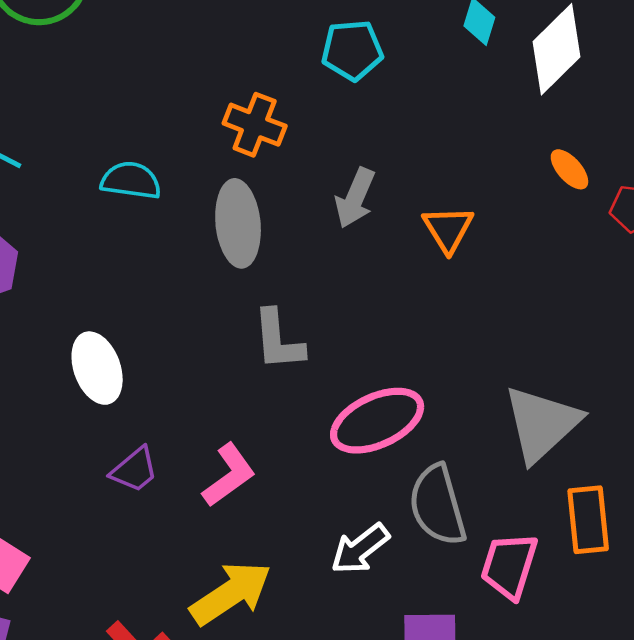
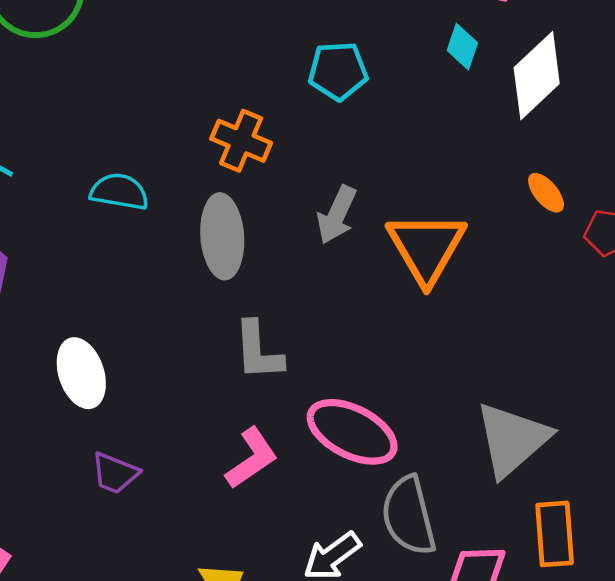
orange triangle: (448, 229) -> (426, 247), size x1.6
pink ellipse: (377, 421) -> (352, 432), turned 50
purple trapezoid: (134, 470) -> (115, 473), turned 60
pink L-shape: (229, 475) -> (252, 458), moved

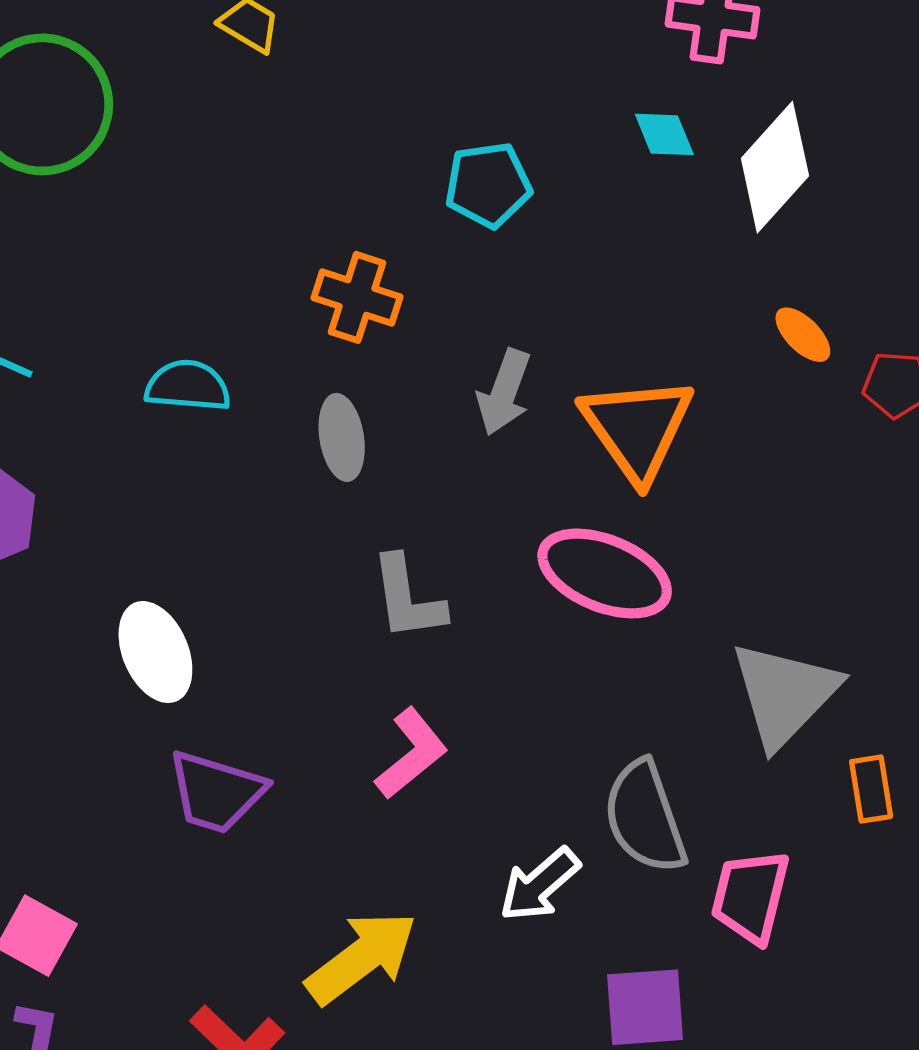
cyan diamond: (462, 47) -> (664, 134), turned -36
gray ellipse: (222, 236) -> (342, 437), size x0.7
pink ellipse: (352, 432) -> (605, 573), moved
purple trapezoid: (115, 473) -> (216, 792), size x1.4
orange rectangle: (555, 534) -> (871, 789), moved, size x0.7

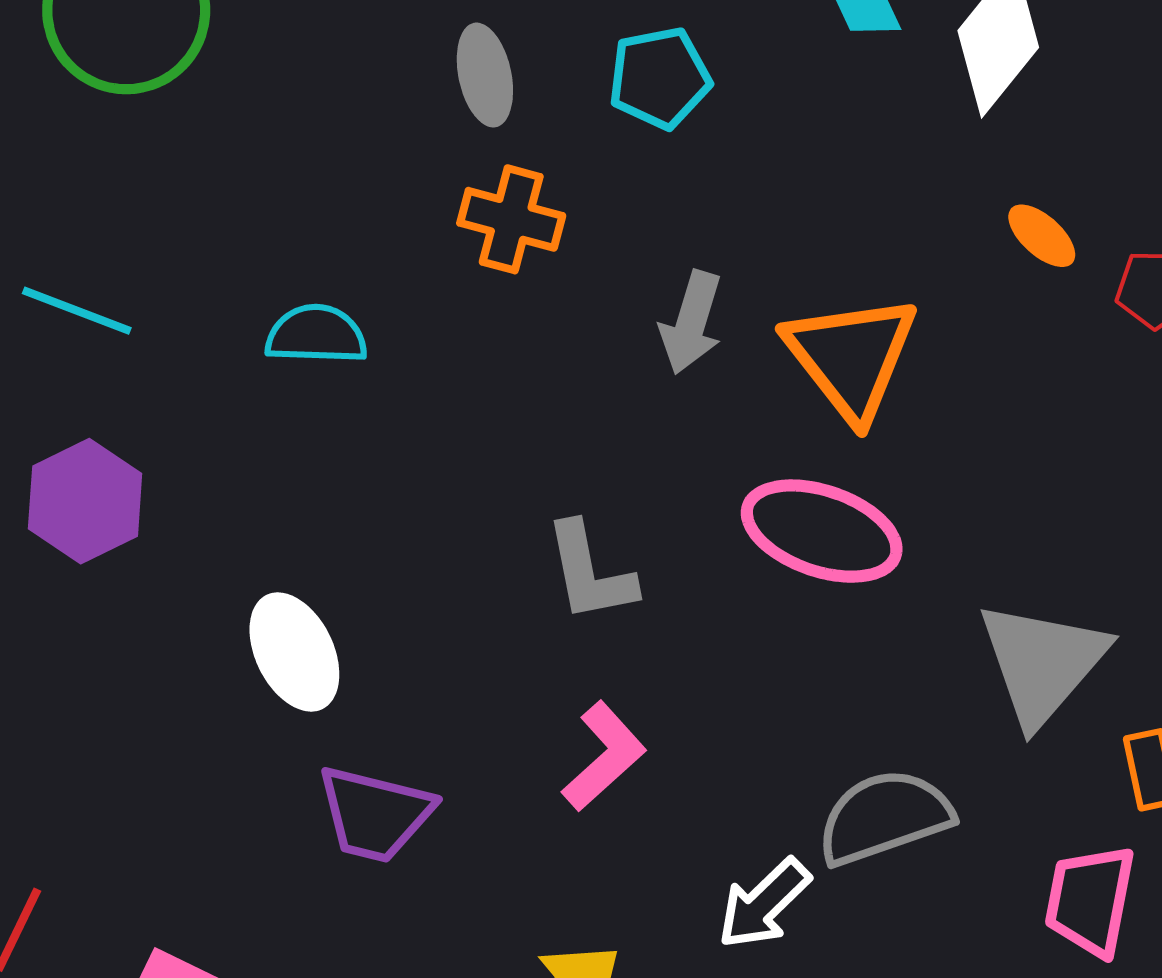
gray ellipse: (342, 437) -> (485, 75), moved
gray semicircle: (645, 817) -> (884, 817), turned 93
pink trapezoid: (750, 896) -> (1090, 900), moved

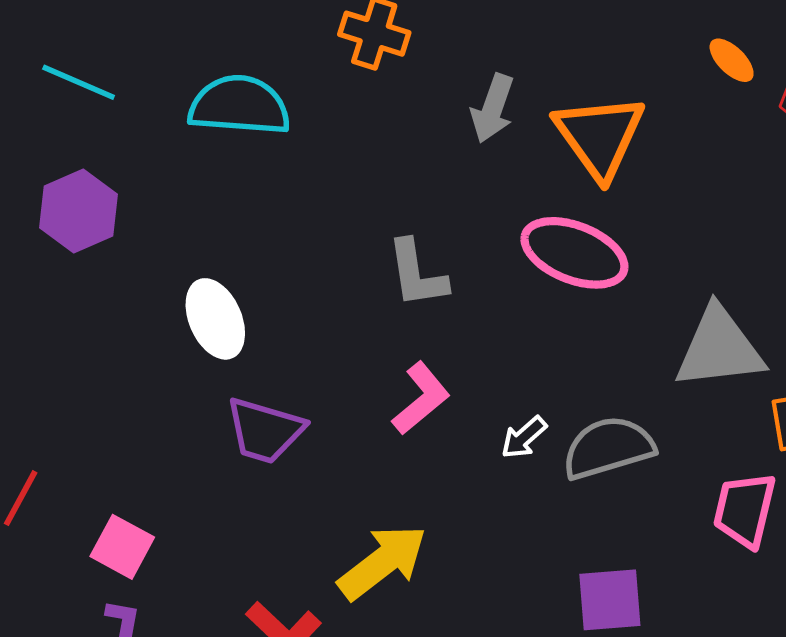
cyan semicircle: (316, 335) -> (239, 106), size x1.5
gray triangle: (1042, 663) -> (719, 348), turned 40
white arrow: (764, 904) -> (524, 437), moved, size x0.7

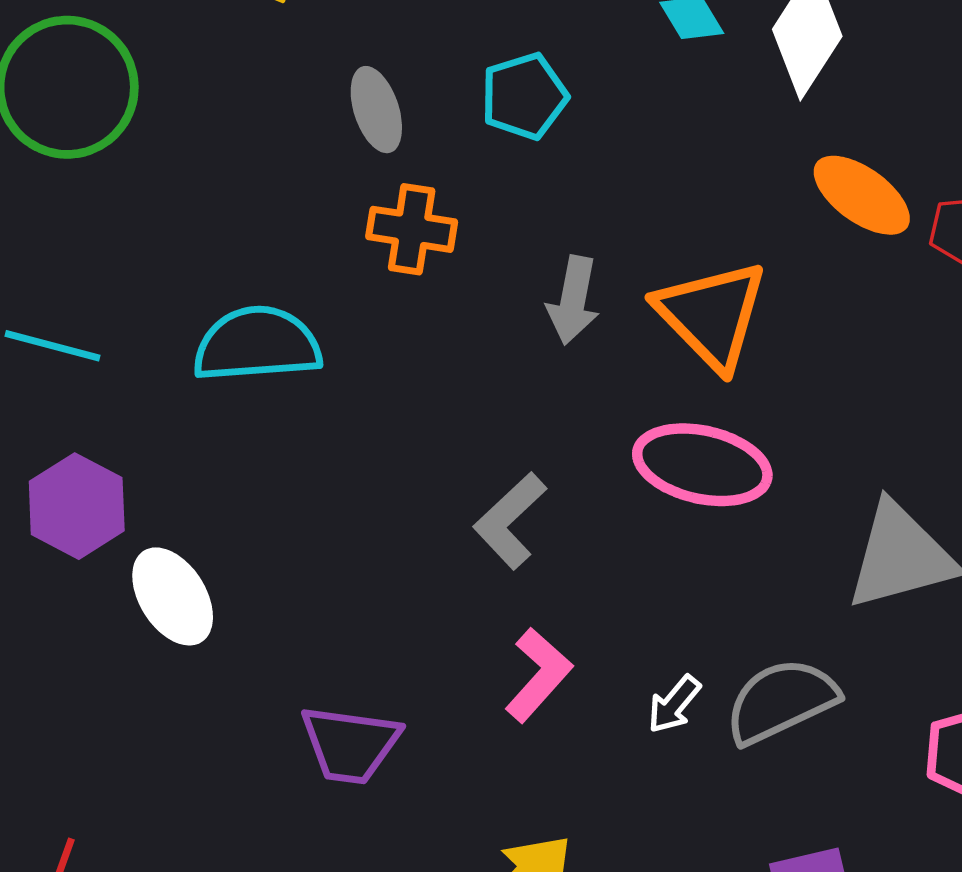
orange ellipse: (732, 60) -> (862, 195), size x1.6
gray L-shape: (417, 274) -> (510, 521), turned 64
white ellipse: (215, 319) -> (173, 596), moved

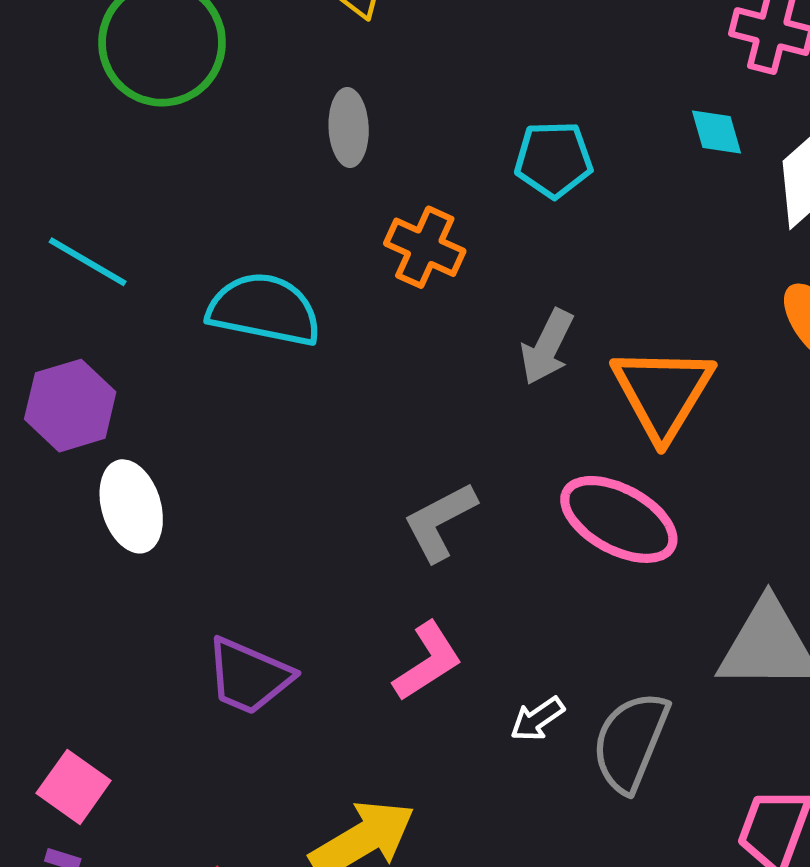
gray ellipse: (376, 110) -> (349, 128), moved
gray semicircle: (781, 701) -> (630, 742), turned -58

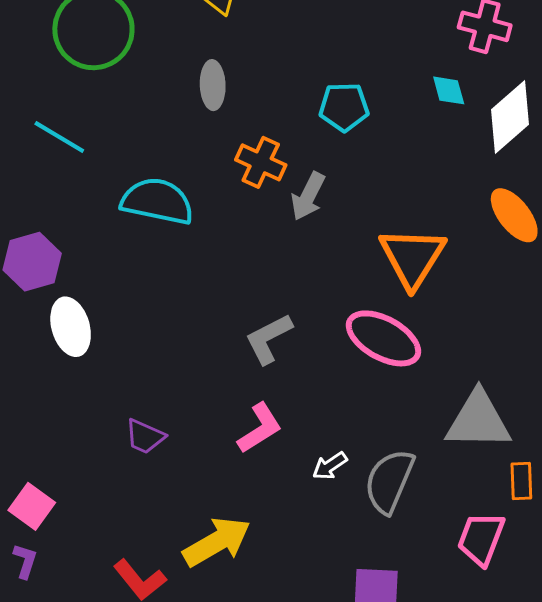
cyan line: (88, 262) -> (59, 137), moved
gray arrow: (547, 347) -> (308, 196), moved
purple trapezoid: (249, 676) -> (145, 436), size x0.7

